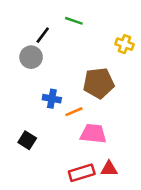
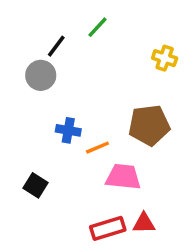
green line: (74, 21) -> (97, 27), turned -66
brown pentagon: (99, 83) -> (149, 125), moved

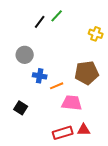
black line: (56, 46) -> (40, 22), moved
gray circle: (41, 75) -> (25, 55), moved

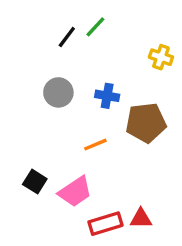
gray circle: (25, 55) -> (58, 92), moved
blue cross: (40, 76) -> (107, 96), moved
pink trapezoid: (72, 103) -> (75, 192), moved, turned 140

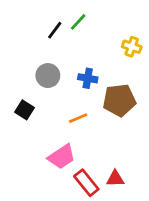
black square: (35, 182) -> (24, 110), moved
red rectangle: (105, 224) -> (86, 183), turned 68

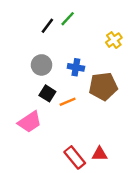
yellow cross: (132, 47) -> (114, 40), turned 35
black square: (24, 110) -> (47, 93), moved
pink trapezoid: (62, 157) -> (30, 122), moved

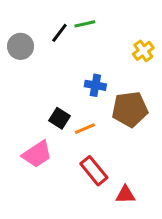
green line: (68, 19) -> (85, 24), turned 35
gray circle: (41, 65) -> (21, 46), moved
red rectangle: (75, 157) -> (94, 171), moved

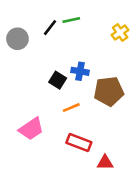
yellow cross: (143, 51) -> (120, 33), moved
black square: (59, 118) -> (58, 80), moved
red rectangle: (94, 171) -> (79, 143), turned -30

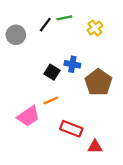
yellow cross: (120, 33) -> (95, 28), moved
brown pentagon: (109, 91) -> (98, 82), turned -30
orange line: (71, 108) -> (51, 100), moved

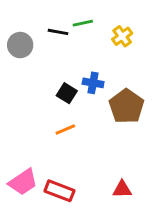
black line: (45, 25) -> (58, 32), turned 63
pink trapezoid: (28, 116) -> (23, 182), moved
red rectangle: (71, 129) -> (59, 191), moved

